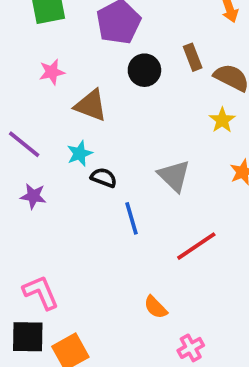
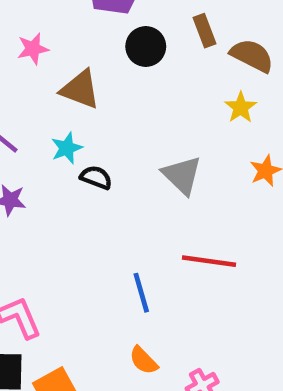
blue line: (131, 218) -> (141, 293), moved
red line: (196, 246) -> (209, 261), turned 42
orange semicircle: (156, 307) -> (144, 360), moved

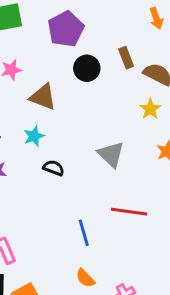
black semicircle: (96, 177) -> (54, 168), moved

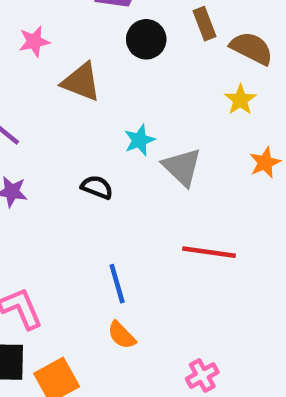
cyan star: (34, 136) -> (140, 140), moved
blue line: (84, 233) -> (117, 284), moved
orange semicircle: (85, 278) -> (122, 335), moved

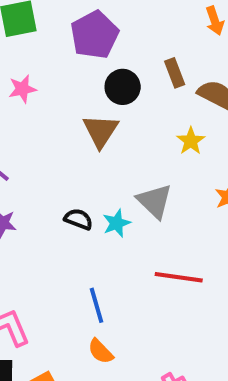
brown triangle: (81, 82) -> (101, 131), moved, turned 42
yellow star: (240, 100) -> (191, 141), moved
cyan star: (140, 140) -> (117, 223), moved

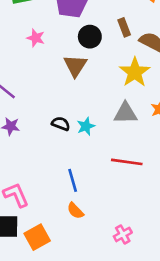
pink star: (22, 89) -> (36, 38), moved, turned 30
yellow star: (191, 141) -> (135, 72), size x1.6
gray triangle: (155, 201) -> (125, 113), moved, turned -45

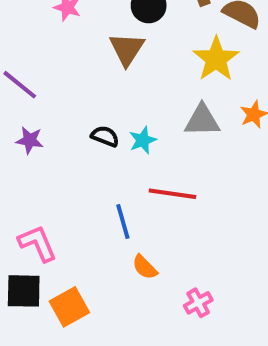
red line: (127, 162) -> (172, 194), moved
orange semicircle: (75, 211) -> (145, 267), moved

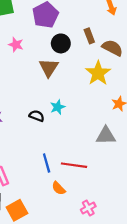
gray triangle: (202, 120) -> (106, 136), moved
cyan star: (143, 140) -> (57, 107), moved
red line: (172, 194) -> (74, 165), moved

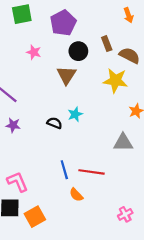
yellow star: (98, 73) -> (115, 81), turned -30
pink cross: (88, 208) -> (125, 214), moved

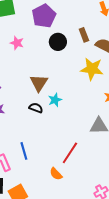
brown triangle: (66, 75) -> (39, 83), moved
blue line: (64, 170) -> (24, 151), moved
red line: (91, 172) -> (70, 153), turned -65

